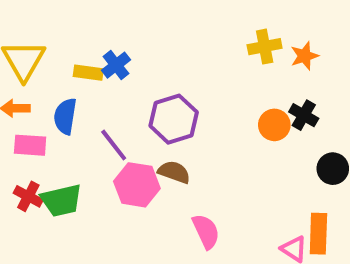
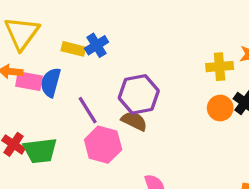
yellow cross: (265, 47) -> (220, 67), moved
pink rectangle: (30, 145) -> (29, 81), moved
brown semicircle: (174, 172) -> (134, 121), moved

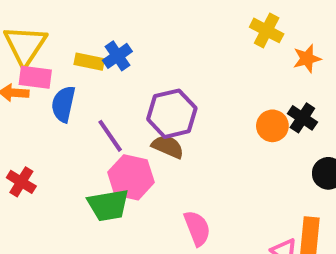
yellow cross: (220, 67) -> (267, 30), moved, turned 35
pink rectangle: (29, 81) -> (35, 77), moved
green trapezoid: (40, 151) -> (108, 205), moved

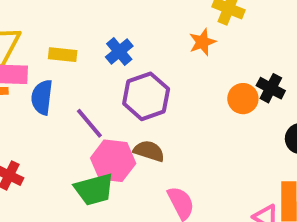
blue cross: (117, 56) -> (119, 51), moved
orange star: (307, 59) -> (202, 42), moved
brown semicircle: (168, 147) -> (149, 151), moved

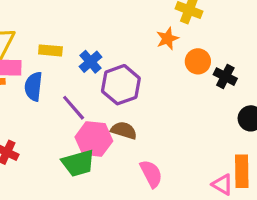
blue cross: (119, 51) -> (90, 62), moved
orange circle: (243, 99) -> (198, 61), moved

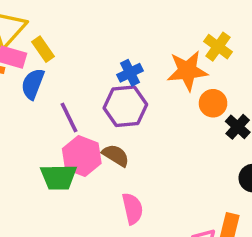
orange star: (167, 39) -> (187, 71), size x1.6
yellow rectangle: (50, 50) -> (43, 49), moved, turned 35
blue cross: (90, 62) -> (130, 73), moved

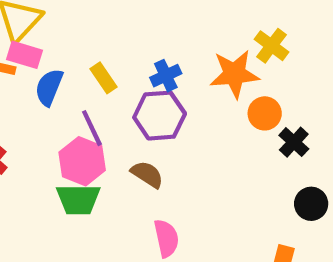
yellow rectangle: (43, 49) -> (103, 78), moved
pink hexagon: (82, 156) -> (82, 161), moved

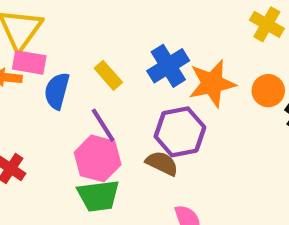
orange star: (234, 74) -> (212, 83), moved
blue cross: (166, 76) -> (168, 66), size x1.4
purple hexagon: (160, 116) -> (180, 132), moved

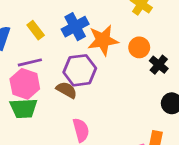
purple line: (103, 125) -> (30, 62), turned -75

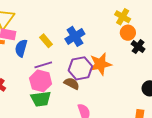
orange star: (103, 40) -> (100, 64), moved
orange circle: (139, 47) -> (128, 33), moved
black cross: (159, 65) -> (138, 47), moved

